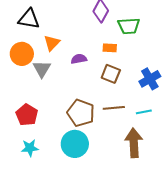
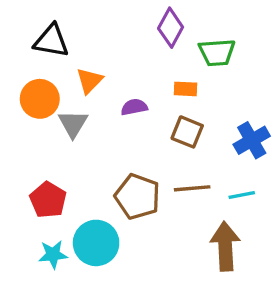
cyan circle: (75, 144) -> (96, 243), moved

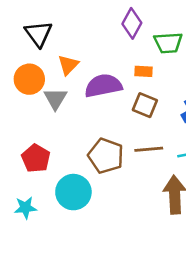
black triangle: (51, 41) -> (38, 34), turned 44
purple semicircle: (134, 107) -> (103, 86), size x1.8
cyan star: (53, 255) -> (25, 208), moved

